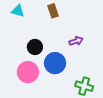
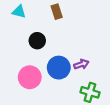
purple arrow: (76, 41) -> (81, 64), moved
black circle: (35, 47) -> (37, 41), moved

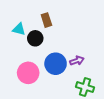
cyan triangle: (19, 12) -> (19, 29), moved
brown rectangle: (57, 12) -> (46, 20), moved

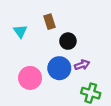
cyan triangle: (19, 29) -> (20, 31), turned 40
black circle: (35, 38) -> (68, 41), moved

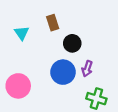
purple arrow: (82, 65) -> (87, 69), turned 128
pink circle: (30, 78) -> (18, 86), moved

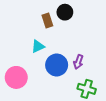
cyan triangle: (22, 33) -> (38, 46), moved, turned 40
black circle: (72, 43) -> (65, 12), moved

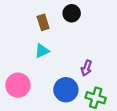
brown rectangle: (47, 20) -> (43, 22), moved
blue circle: (57, 65) -> (66, 90), moved

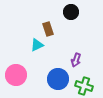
black circle: (72, 13) -> (71, 12), moved
brown rectangle: (43, 22) -> (48, 29), moved

